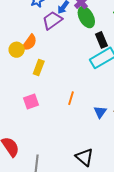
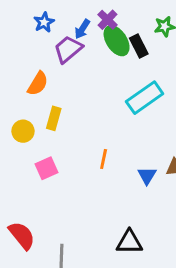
black rectangle: (101, 40) -> (139, 46), moved
yellow circle: (17, 50) -> (23, 131), moved
black triangle: (84, 157) -> (129, 242), turned -36

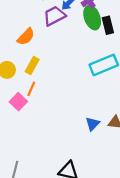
orange line: (104, 159) -> (31, 89), moved
pink square: (46, 168) -> (18, 102), turned -35

